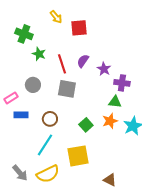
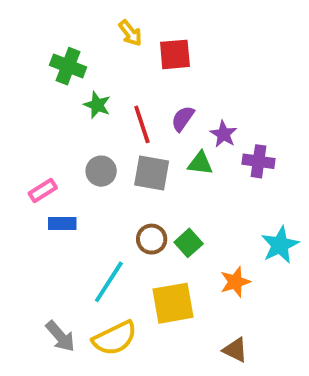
gray circle: (33, 85) -> (101, 171), moved
green triangle: (115, 102) -> (200, 163), moved
brown circle: (50, 119) -> (152, 239), moved
orange star: (110, 121) -> (235, 282), moved

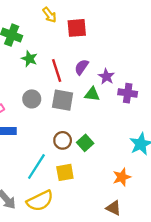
orange star: (235, 282) -> (122, 177), moved
yellow square: (173, 303) -> (65, 172), moved, size x0.7

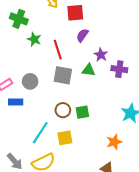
purple semicircle: (81, 67) -> (82, 35), moved
gray circle: (32, 99) -> (30, 81), moved
green square: (85, 143) -> (82, 112), turned 32

